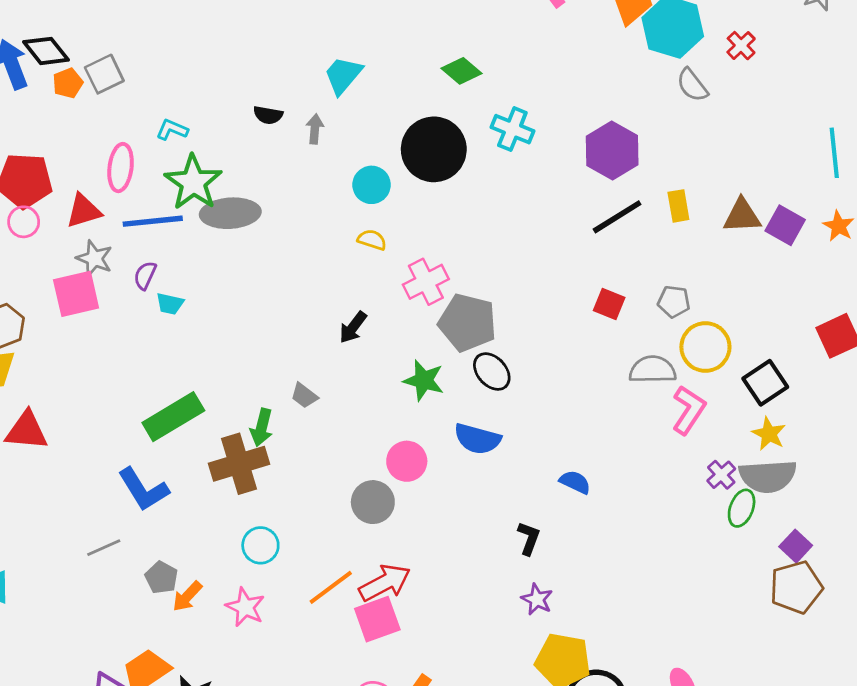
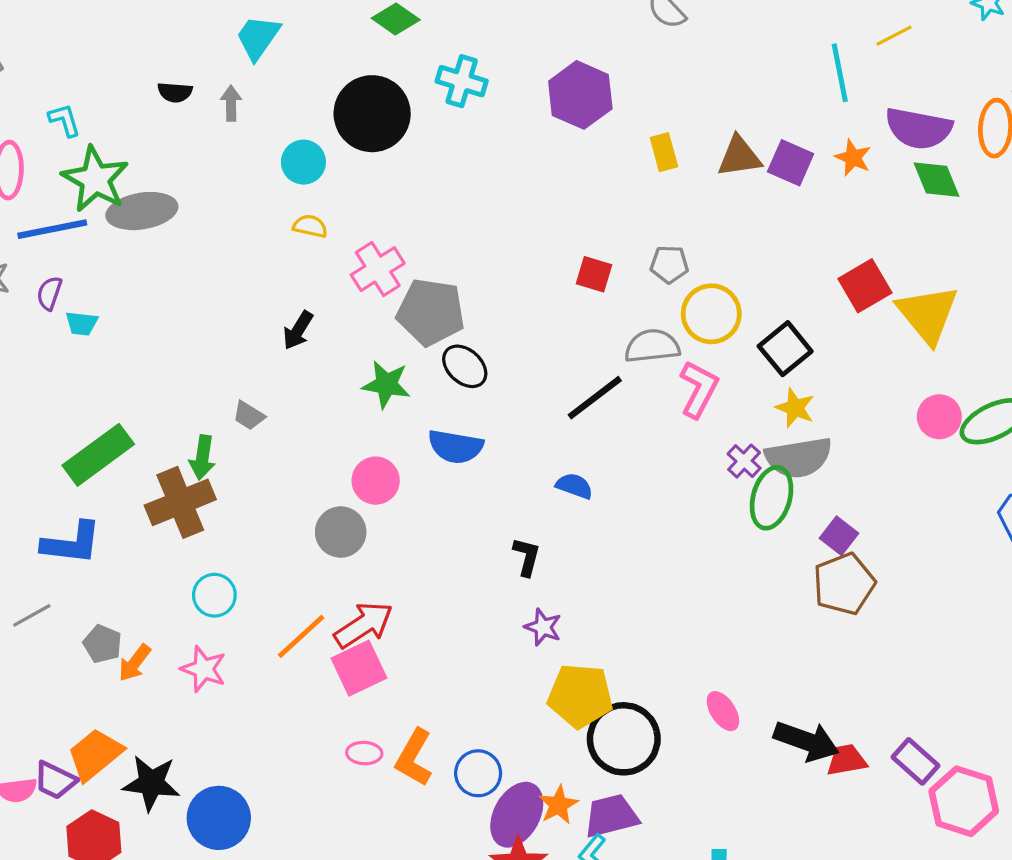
cyan L-shape: (172, 130) -> (64, 120), turned 56
black line: (617, 217) -> (595, 398), moved
blue L-shape: (143, 489) -> (72, 543), turned -46
green ellipse: (742, 508) -> (771, 498), size x1.4

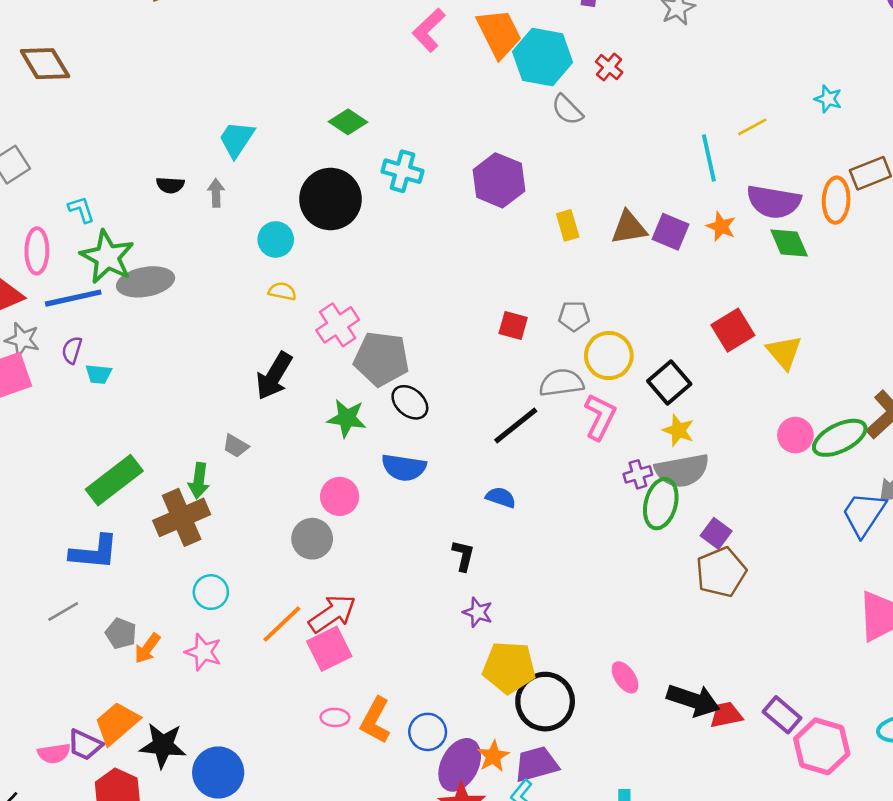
yellow triangle: (928, 314) -> (784, 352), size x0.7
black arrow: (298, 330) -> (274, 376), size x1.5
purple cross: (744, 461) -> (638, 474), turned 32

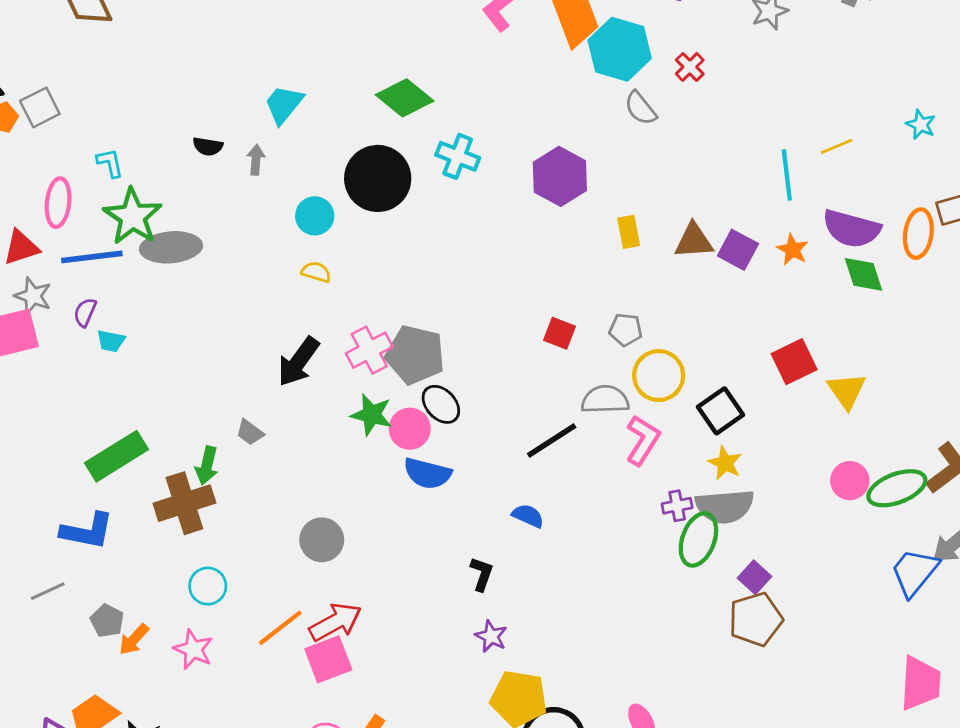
green diamond: (348, 122) -> (405, 98), size x1.4
pink cross: (338, 325) -> (369, 350), moved
pink circle: (340, 496) -> (410, 429), moved

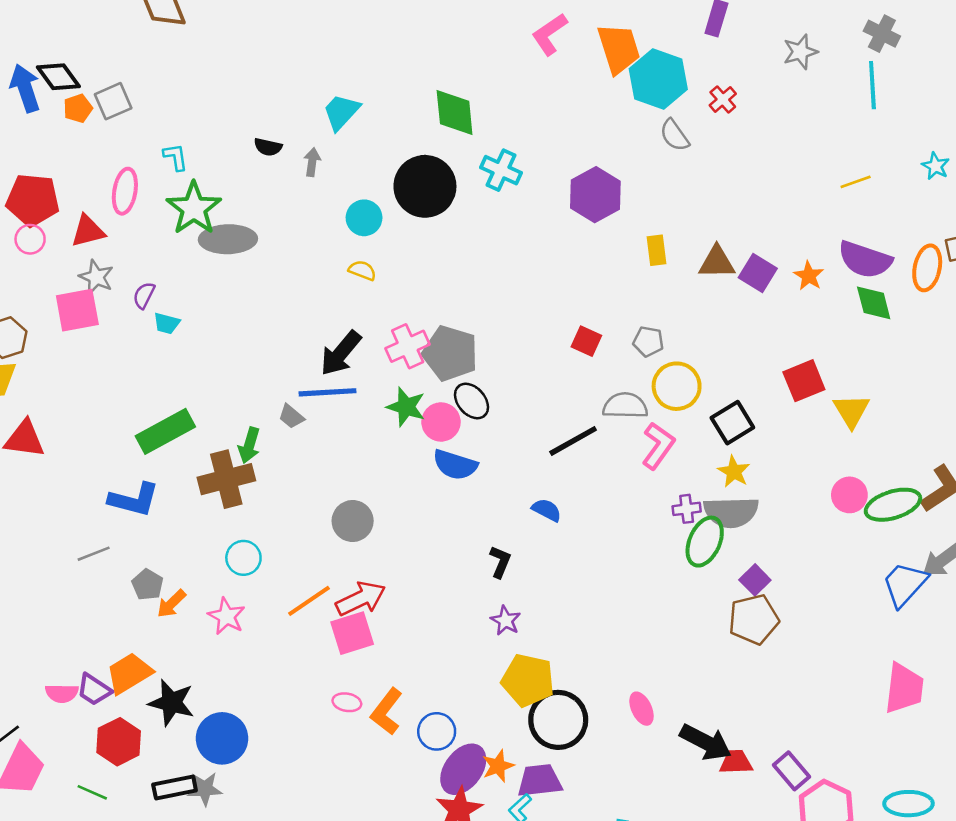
green diamond: (405, 98) -> (455, 112), turned 42
cyan line: (787, 175) -> (872, 85), moved
blue line: (92, 257) -> (328, 392), moved

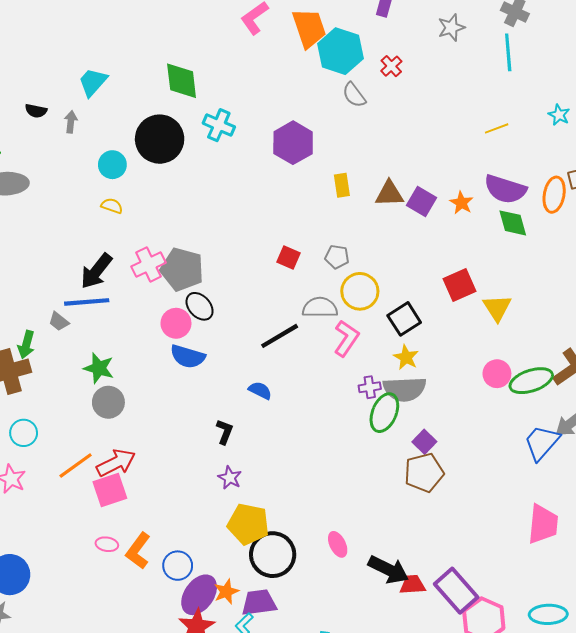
green star: (406, 407) -> (99, 368), moved
purple rectangle: (791, 771) -> (456, 591), size x1.5

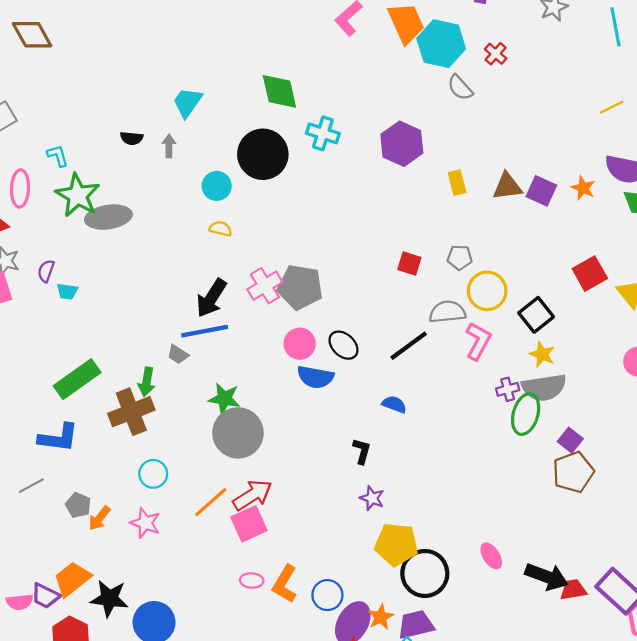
black ellipse: (200, 306) -> (343, 345), moved
gray circle: (108, 402) -> (238, 433), size x1.5

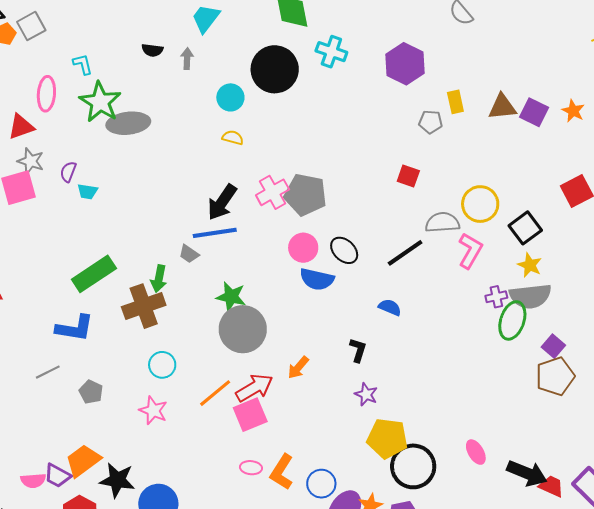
gray pentagon: (460, 257) -> (431, 122), moved
orange arrow: (99, 518) -> (298, 368), moved
red trapezoid: (573, 590) -> (551, 486), turned 32

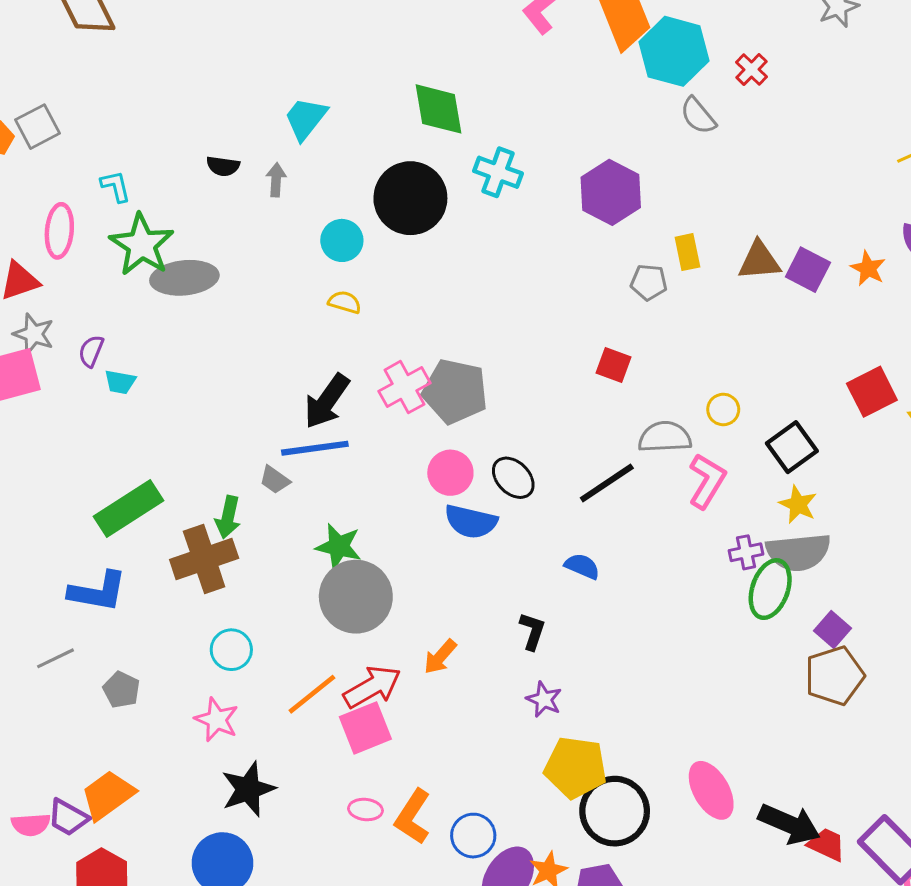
yellow circle: (480, 204) -> (723, 409), size x0.6
pink ellipse: (476, 452) -> (711, 790), size x1.5
black star: (117, 480) -> (248, 789), moved, turned -30

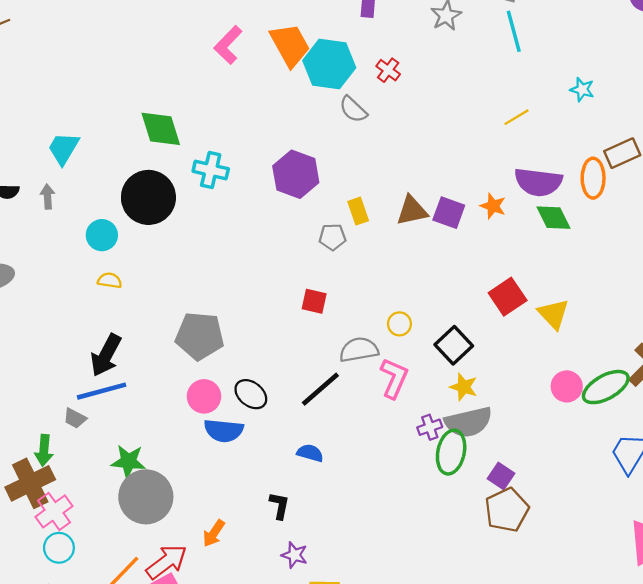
pink cross: (404, 387) -> (54, 511), moved

